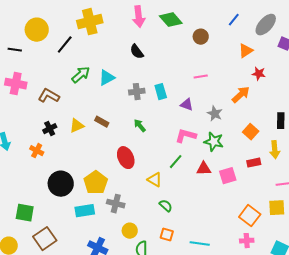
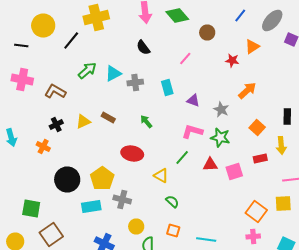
red star: (259, 74) -> (232, 60), moved
pink line: (201, 77) -> (185, 58), moved, turned -40
gray cross: (137, 92) -> (135, 82), moved
red ellipse: (126, 158) -> (132, 154), turned -55

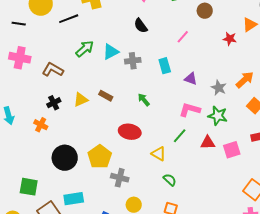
black line: (71, 40) -> (69, 19), turned 30
orange arrow: (247, 90) -> (245, 80), moved
cyan rectangle: (91, 206) -> (74, 199), moved

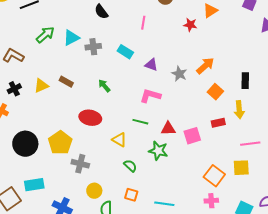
pink line: (183, 37) -> (143, 23), turned -32
cyan rectangle: (165, 66) -> (125, 52), turned -42
green star: (218, 116) -> (158, 151), moved
green line: (180, 136) -> (140, 122), turned 63

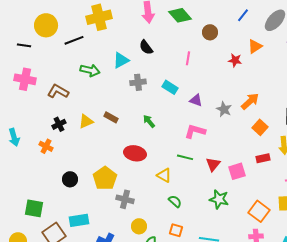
green arrow: (45, 35) -> (90, 70), turned 54
cyan triangle: (71, 38) -> (121, 60), moved
red triangle: (168, 129) -> (213, 164), turned -49
black circle: (25, 144) -> (70, 179), size x0.6
green star: (158, 151) -> (219, 199), moved

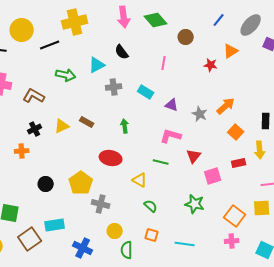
green arrow: (149, 121) -> (125, 126), turned 32
orange cross: (46, 146) -> (22, 151), turned -32
red triangle: (213, 164) -> (194, 156), moved

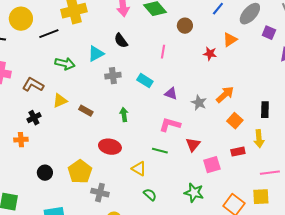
yellow triangle: (62, 126) -> (60, 101), moved

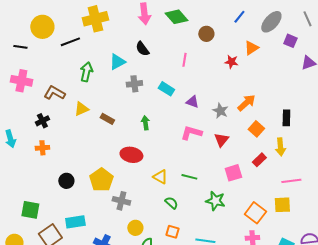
green arrow: (65, 64) -> (86, 72), turned -90
black cross: (34, 118) -> (42, 121), moved
red triangle: (193, 145) -> (221, 140), moved
green line: (160, 151) -> (189, 177), moved
red rectangle: (238, 152) -> (259, 160), turned -32

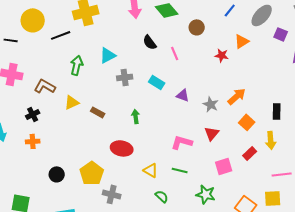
black semicircle: (142, 49) -> (150, 42), moved
pink line: (184, 60) -> (175, 53), turned -32
pink L-shape: (191, 133) -> (182, 142), moved

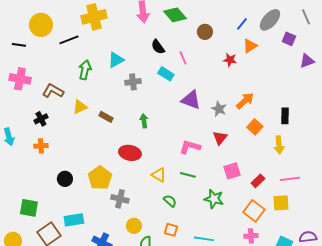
blue line: (230, 10) -> (242, 24), moved
cyan rectangle: (157, 82) -> (166, 74), moved
purple triangle: (183, 95) -> (191, 100), size x1.5
red rectangle: (250, 153) -> (258, 181), moved

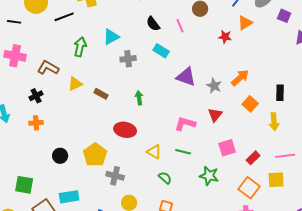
pink line: (183, 58) -> (180, 26), moved

